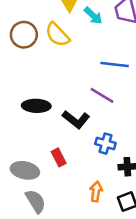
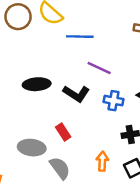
blue line: (115, 65) -> (80, 37), moved
blue cross: (105, 144) -> (113, 101), moved
gray semicircle: (36, 201) -> (60, 168), moved

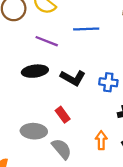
blue line: (80, 37) -> (86, 29), moved
purple line: (99, 68) -> (47, 41), moved

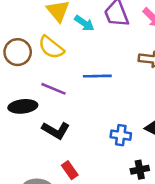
black ellipse: (35, 71) -> (23, 106), moved
black L-shape: (73, 78) -> (56, 130), moved

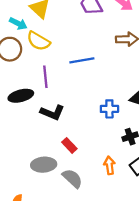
cyan arrow: (84, 23) -> (18, 24), moved
purple line: (54, 89) -> (45, 77), turned 70

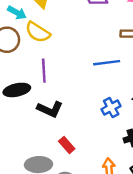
blue line: (82, 60) -> (107, 63), moved
blue cross: (109, 109) -> (111, 108), turned -30

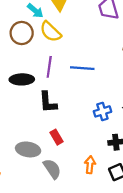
blue line: (107, 63) -> (82, 68), moved
black L-shape: (50, 109) -> (48, 102), turned 50

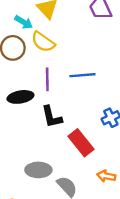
red rectangle: (57, 137) -> (81, 143), moved, size x1.6
orange arrow: (90, 165) -> (106, 176), turned -77

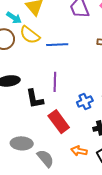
blue line: (82, 75) -> (57, 45), moved
purple line: (47, 79) -> (55, 82), moved

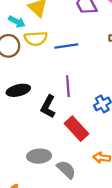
yellow semicircle: (30, 35) -> (36, 39), turned -35
black L-shape: (35, 99) -> (48, 107), turned 45

